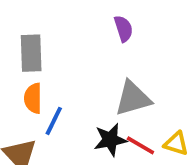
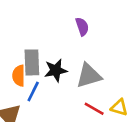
gray rectangle: (31, 53) -> (32, 62), moved
black star: (110, 140) -> (56, 70), moved

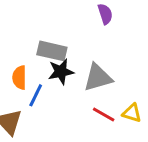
purple semicircle: (82, 27) -> (105, 14), moved
gray rectangle: (32, 62) -> (52, 51), moved, turned -75

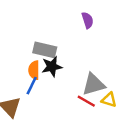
orange semicircle: (19, 78) -> (34, 70), moved
gray triangle: (98, 78) -> (93, 84), moved

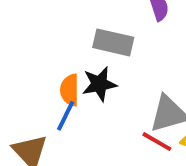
gray rectangle: (45, 50) -> (113, 42), moved

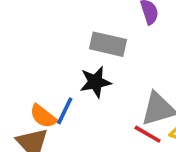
orange semicircle: (70, 90) -> (43, 116), moved, turned -52

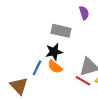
orange semicircle: (43, 116) -> (55, 67), moved

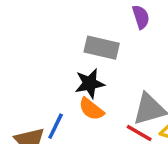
blue line: (37, 68) -> (56, 126), moved

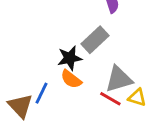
gray rectangle: (102, 48) -> (95, 40), moved, turned -56

